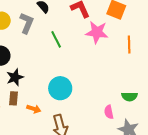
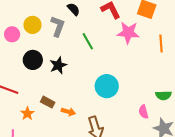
black star: (15, 77) -> (58, 65), moved
cyan circle: (60, 88) -> (107, 86), moved
brown rectangle: (13, 98) -> (48, 102), turned -64

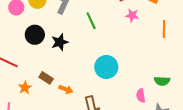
pink star: (128, 33) -> (132, 15), size x0.6

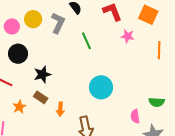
black circle: (35, 35) -> (18, 54), moved
black star: (60, 42) -> (42, 74), moved
orange arrow: (66, 89) -> (60, 109), turned 72

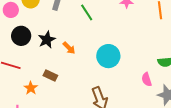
black star: (42, 74) -> (47, 40), moved
orange arrow: (60, 109) -> (69, 48), moved, turned -40

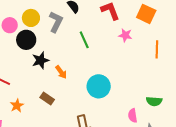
black circle: (21, 36) -> (26, 40), moved
brown rectangle: (50, 75) -> (47, 99), moved

